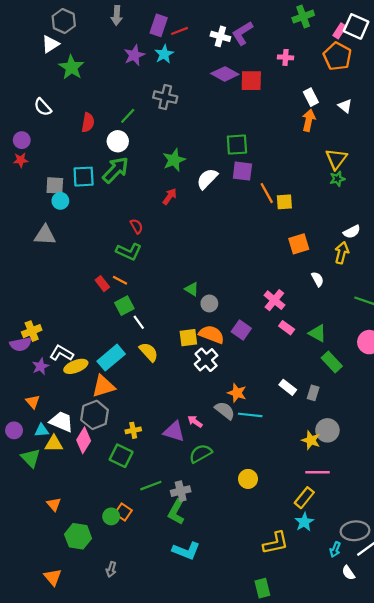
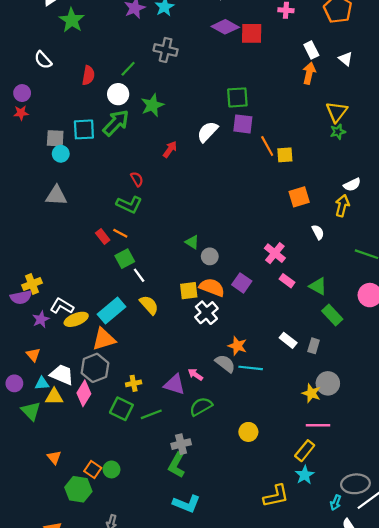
green star: (174, 160) -> (152, 105), moved
gray triangle: (45, 235) -> (56, 196), moved
green line: (151, 486) -> (151, 414), moved
orange square: (123, 512) -> (93, 469), moved

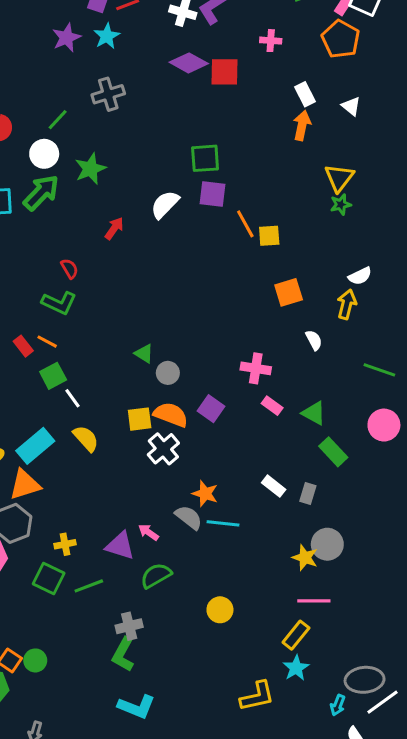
gray cross: (166, 50) -> (108, 94), turned -30
pink cross: (275, 253) -> (256, 368), turned -30

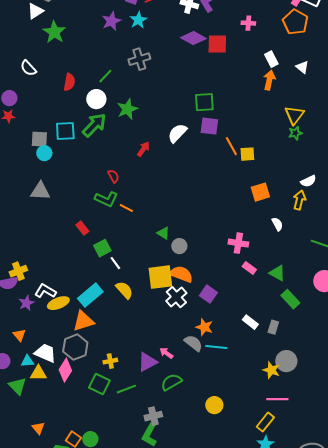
orange line: (47, 342) -> (126, 208), moved
purple square: (211, 409) -> (208, 294), moved
yellow square: (140, 419) -> (160, 277), size x1.5
purple triangle: (120, 546) -> (147, 362), turned -45

